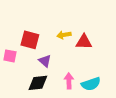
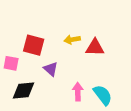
black diamond: (38, 83) -> (23, 90), moved
cyan semicircle: (91, 84) -> (103, 95), turned -108

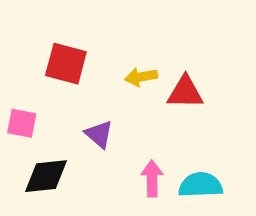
red square: (34, 45) -> (66, 64), moved
cyan semicircle: (103, 95) -> (201, 185), turned -55

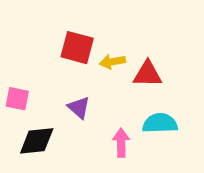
red square: (66, 64) -> (77, 48), moved
cyan semicircle: (201, 185) -> (160, 123), moved

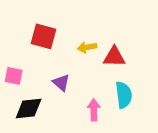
red square: (77, 48) -> (44, 36), moved
cyan semicircle: (160, 123) -> (124, 95), turned 85

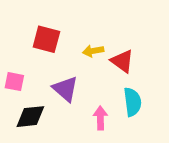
red triangle: (114, 57) -> (122, 61), turned 35
purple triangle: (61, 83) -> (65, 89), size x1.4

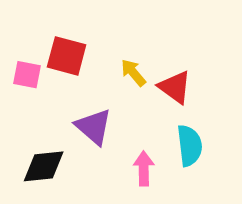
yellow arrow: (93, 51) -> (133, 73), turned 60
pink square: (14, 82) -> (27, 75), moved

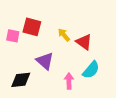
cyan semicircle: (190, 146) -> (91, 70), turned 48

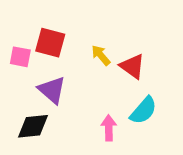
purple triangle: (45, 61) -> (52, 90), moved

